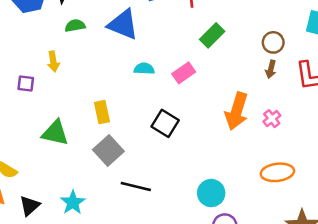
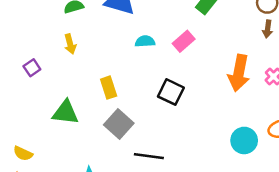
yellow arrow: (53, 61) -> (70, 44), moved
purple square: (26, 84) -> (32, 68), turned -35
cyan circle: (211, 193) -> (244, 140), moved

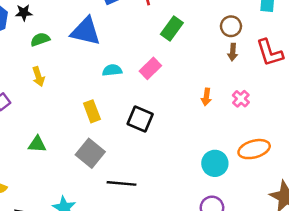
orange arrow: (239, 73) -> (206, 97), size x0.5
yellow rectangle: (109, 88) -> (92, 111), moved
green triangle: (65, 112) -> (37, 144), size x0.7

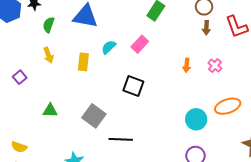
green semicircle: (40, 39) -> (49, 25), turned -49
cyan semicircle: (112, 70) -> (109, 47), turned -35
yellow rectangle: (92, 111) -> (83, 62), moved, turned 30

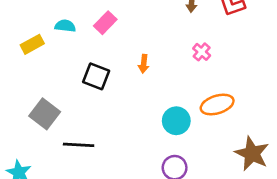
cyan semicircle: (109, 47) -> (65, 26), turned 49
yellow rectangle: (83, 62) -> (32, 44), turned 54
orange arrow: (187, 65) -> (144, 64), moved

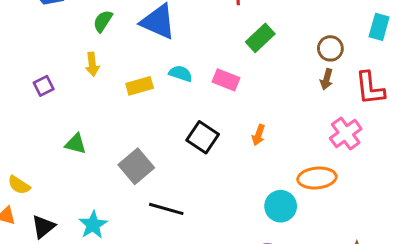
pink rectangle: (105, 23) -> (226, 80), turned 55
pink cross: (202, 52) -> (346, 134), moved, size x1.5
orange ellipse: (217, 105) -> (317, 178), moved

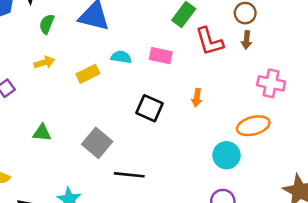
yellow arrow: (92, 64) -> (44, 62), turned -90
red L-shape: (370, 88) -> (209, 41), moved
pink cross: (346, 134) -> (271, 83), turned -32

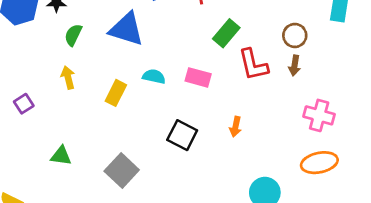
yellow arrow: (44, 62) -> (68, 78), turned -90
yellow rectangle: (88, 74) -> (116, 93), turned -40
orange ellipse: (253, 126) -> (319, 163), moved

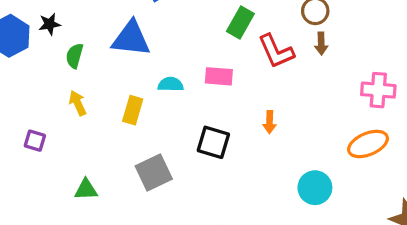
purple square: (24, 104) -> (35, 141), turned -30
pink cross: (319, 115) -> (378, 90), moved
gray square: (122, 170) -> (154, 173), moved, turned 32

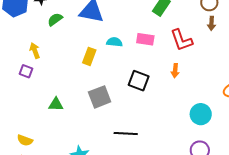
red L-shape: (276, 51) -> (181, 40), moved
green semicircle: (74, 56) -> (55, 19), turned 35
yellow arrow: (78, 103) -> (35, 51), moved

